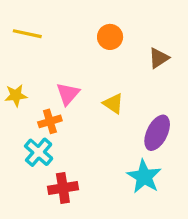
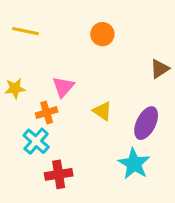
brown triangle: (159, 58) -> (160, 69), moved
yellow triangle: (113, 104) -> (102, 111), moved

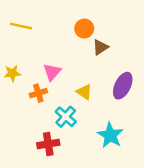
brown triangle: (160, 69) -> (100, 47), moved
purple ellipse: (146, 123) -> (123, 86), moved
cyan cross: (36, 141) -> (66, 117), moved

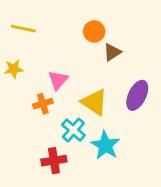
yellow star: (12, 73) -> (14, 69), moved
yellow triangle: (84, 92) -> (94, 102), size x1.5
cyan star: (110, 135) -> (105, 145), moved

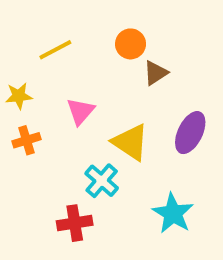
yellow line: (23, 29) -> (55, 50), moved, turned -40
orange cross: (43, 104) -> (26, 140), moved
cyan star: (105, 145) -> (173, 213), moved

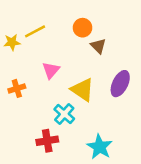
brown triangle: (156, 73) -> (98, 46), turned -42
yellow star: (19, 96) -> (12, 42), moved
cyan star: (173, 213) -> (100, 147), moved

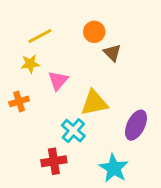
yellow star: (12, 42) -> (30, 64), moved
purple ellipse: (120, 84) -> (136, 125), moved
yellow triangle: (83, 90) -> (94, 103), turned -45

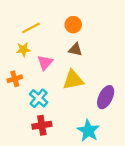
brown triangle: (112, 53) -> (75, 50), moved, turned -32
cyan cross: (73, 131) -> (39, 98), moved

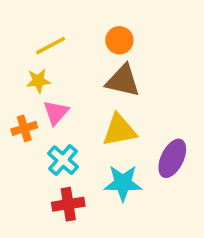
brown triangle: (75, 50) -> (123, 81), size x1.5
pink triangle: (45, 63) -> (56, 113), moved
cyan star: (88, 131) -> (123, 183), moved, turned -30

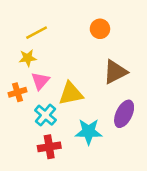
orange circle: (119, 40) -> (100, 29), moved
brown triangle: (123, 81) -> (115, 72), moved, turned -40
yellow triangle: (119, 130) -> (71, 94), moved

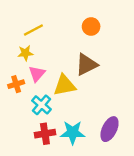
brown triangle: (115, 72) -> (86, 65), moved
purple ellipse: (124, 114) -> (109, 129), moved
cyan star: (89, 132) -> (73, 133), moved

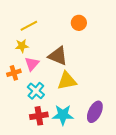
brown triangle: (86, 65) -> (58, 56), moved, turned 50
yellow triangle: (65, 85) -> (67, 81), moved

